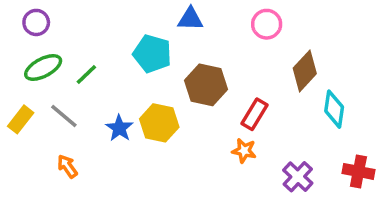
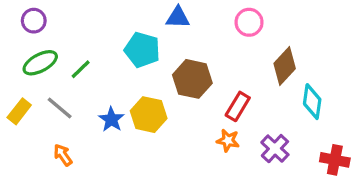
purple cross: (298, 177) -> (275, 149), moved

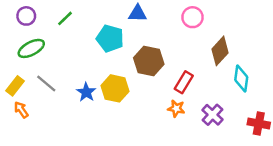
green line: (81, 69) -> (65, 18), moved
orange arrow: (63, 155) -> (21, 110), moved

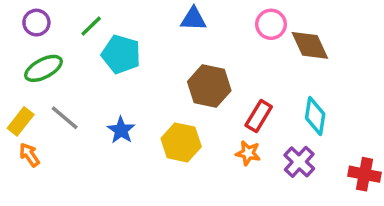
cyan pentagon: (110, 38) -> (121, 54), moved
brown diamond: (220, 51) -> (310, 45), moved, turned -68
cyan diamond: (241, 78) -> (315, 116), moved
yellow hexagon: (115, 88) -> (181, 142), moved

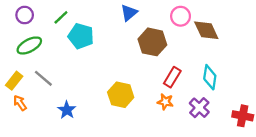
blue triangle: (193, 19) -> (129, 13), turned -42
brown hexagon: (209, 86) -> (152, 42), moved
blue star: (121, 130) -> (67, 110), moved

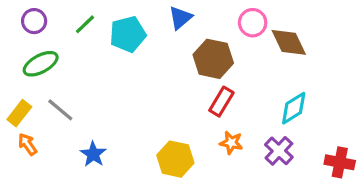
cyan pentagon: (81, 36) -> (128, 34), moved, turned -30
red rectangle: (172, 77) -> (221, 102), moved
cyan diamond: (210, 77) -> (294, 108), turned 50
yellow hexagon: (121, 95) -> (175, 159), moved

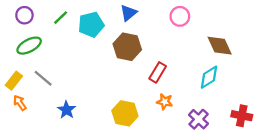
brown diamond: (289, 42) -> (220, 46), moved
brown hexagon: (213, 59) -> (127, 47), moved
purple cross: (279, 151) -> (199, 119), moved

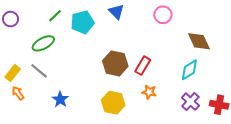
blue triangle: (128, 13) -> (116, 12), turned -35
purple circle: (24, 15) -> (11, 19), moved
green ellipse: (29, 46) -> (43, 43), moved
brown hexagon: (127, 47) -> (115, 63), moved
purple cross: (199, 119) -> (190, 102), moved

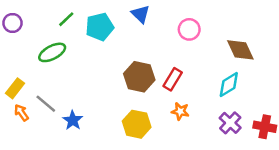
pink circle: (163, 15) -> (189, 29), moved
gray line: (39, 71) -> (46, 104), moved

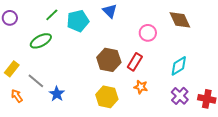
pink circle: (189, 29) -> (148, 33), moved
brown diamond: (240, 50) -> (180, 20), moved
orange arrow: (21, 113) -> (17, 96), moved

